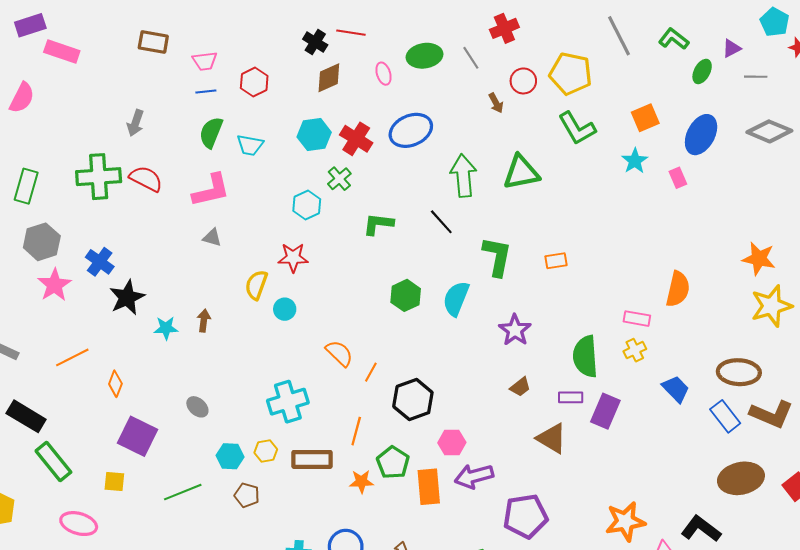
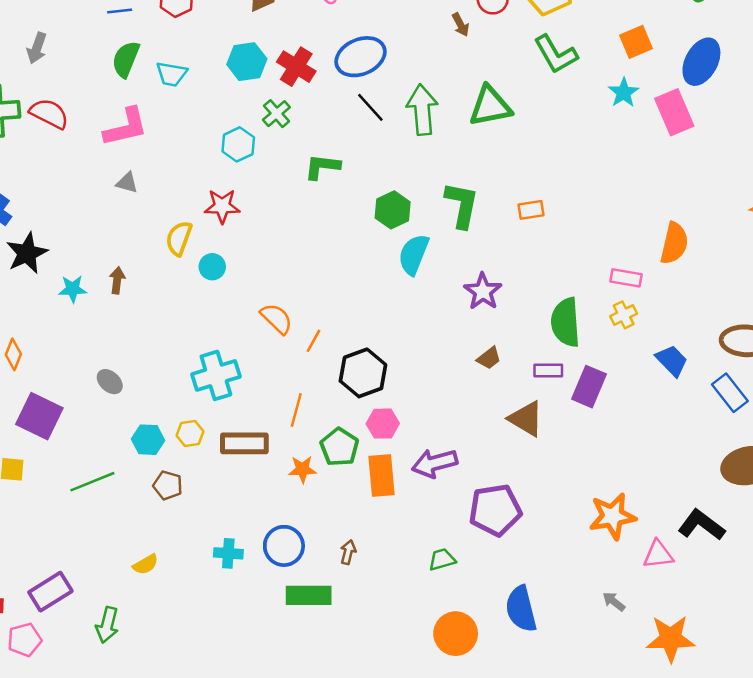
pink rectangle: (678, 178) -> (674, 112), size x1.8
black line: (441, 222) -> (370, 107), moved
green hexagon: (406, 295) -> (393, 210), moved
pink hexagon: (452, 443) -> (383, 424), moved

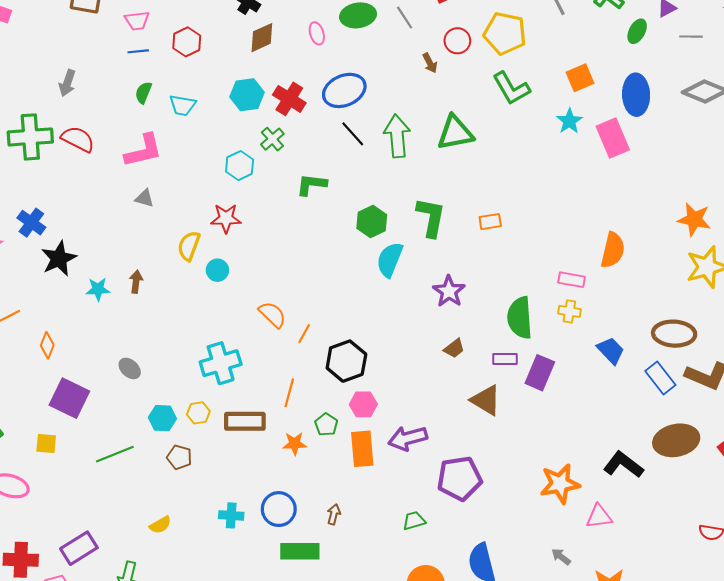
green semicircle: (126, 59) -> (143, 93), size x0.7
blue ellipse: (701, 62) -> (636, 95), turned -30
yellow cross: (624, 315) -> (569, 311), turned 35
green pentagon: (339, 447) -> (326, 424), size x0.7
black L-shape: (701, 525) -> (623, 465), moved

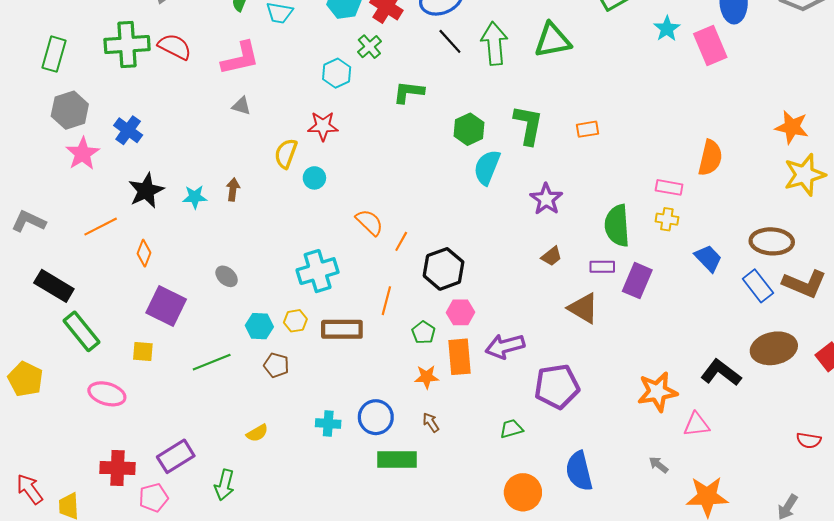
black star: (59, 259) -> (146, 191), moved
orange star: (295, 444) -> (427, 377), moved
brown arrow: (334, 514) -> (431, 422), turned -48

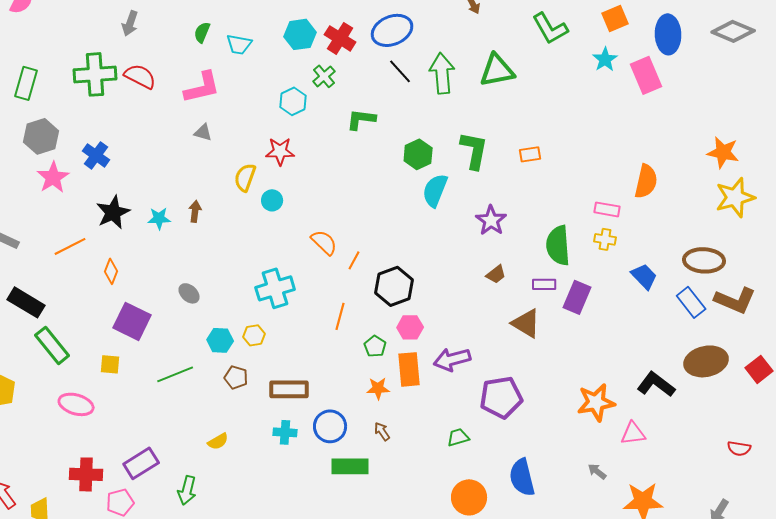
brown rectangle: (342, 329) -> (289, 389), moved

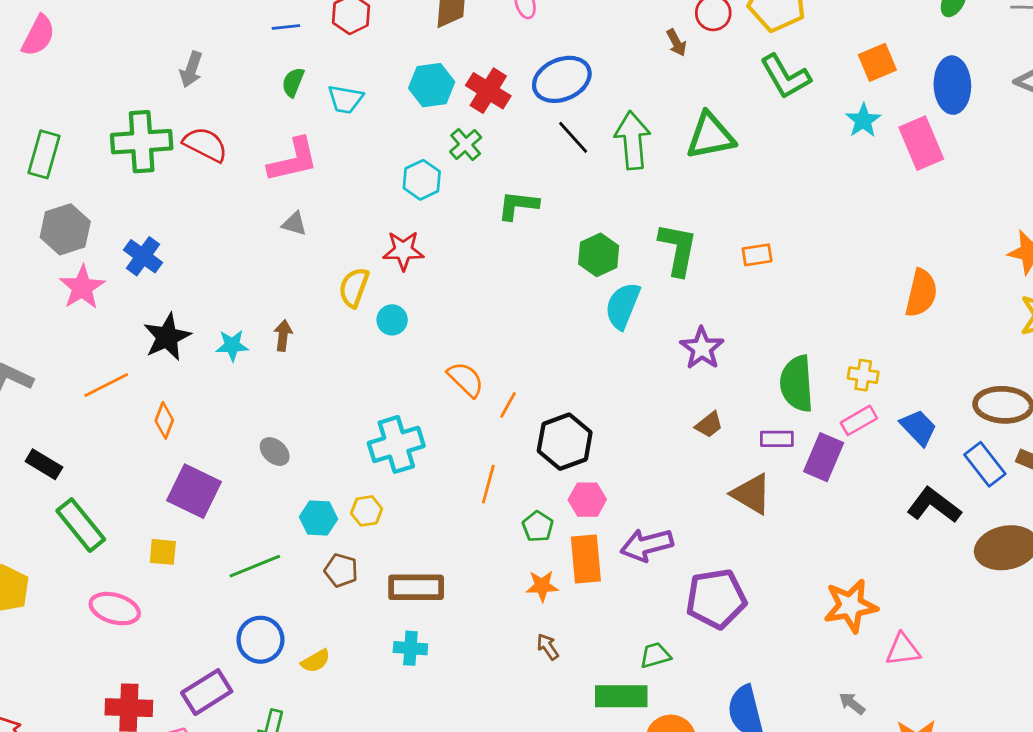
pink rectangle: (607, 209) -> (859, 420), moved, turned -40
black rectangle: (26, 302) -> (44, 464), size x0.7
black L-shape: (656, 384) -> (934, 505), moved
blue circle: (330, 426) -> (260, 640), moved
green rectangle: (350, 466) -> (621, 696), moved

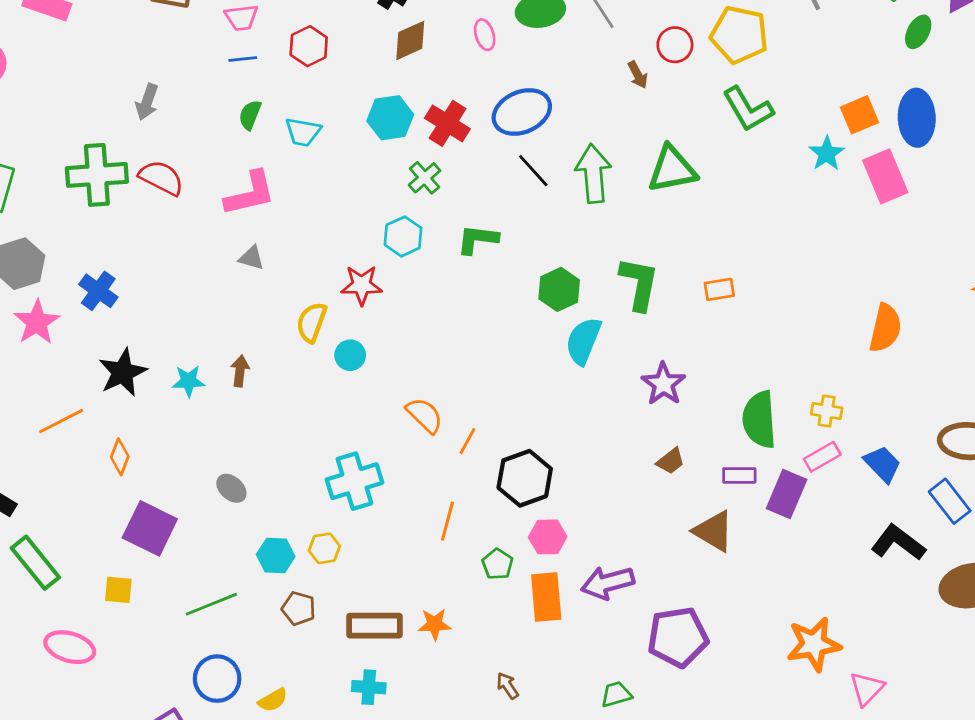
orange square: (877, 62) -> (860, 115), moved
cyan hexagon: (422, 180) -> (403, 236), moved
orange star: (542, 586) -> (435, 624), moved
pink triangle: (903, 650) -> (867, 689), turned -39

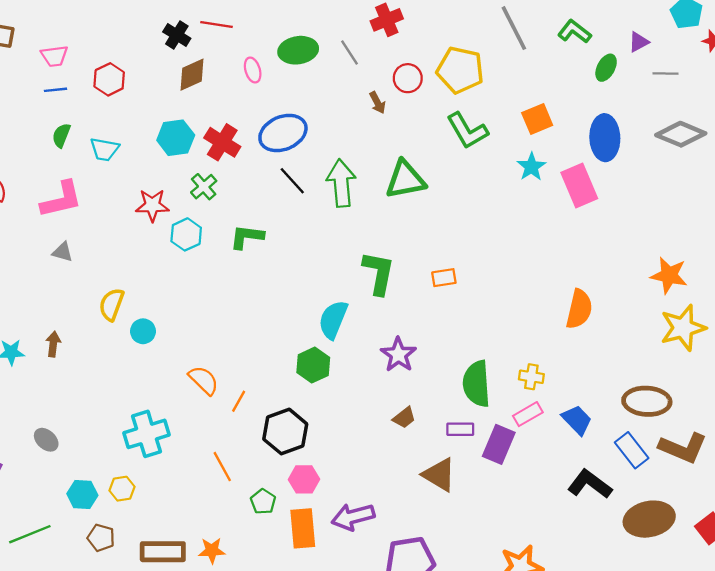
orange square: (860, 115) -> (537, 119), moved
red star: (362, 285) -> (152, 205), moved
green hexagon: (559, 289) -> (313, 365), moved
orange line: (447, 521) -> (222, 467), turned -44

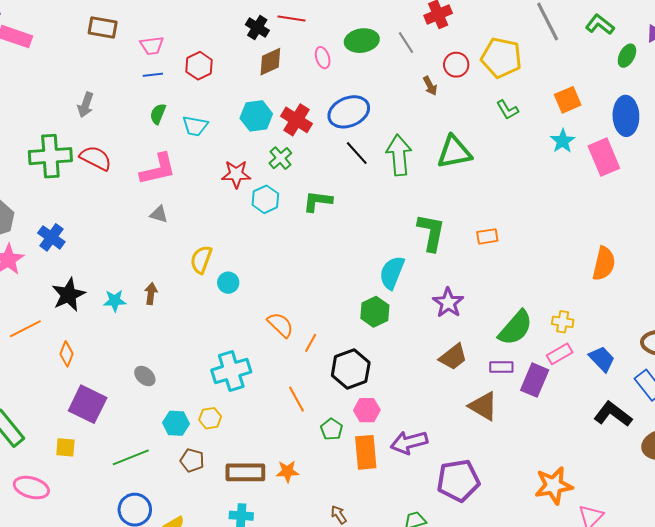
green L-shape: (467, 131) -> (507, 110), size x0.6
green semicircle: (477, 384) -> (515, 328), turned -135
brown trapezoid: (404, 418) -> (453, 357), size x1.4

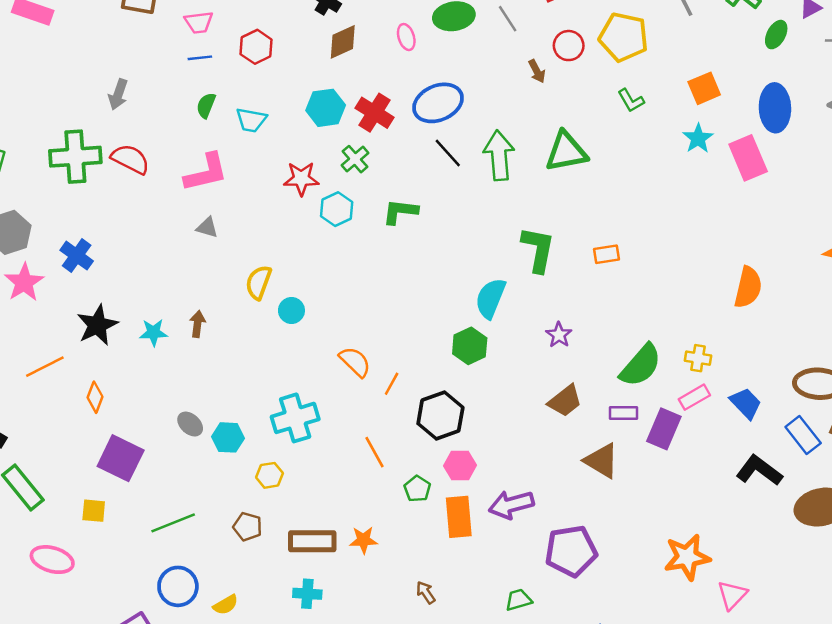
purple star: (448, 303) -> (559, 335), size x0.7
cyan hexagon: (176, 423) -> (228, 437), moved

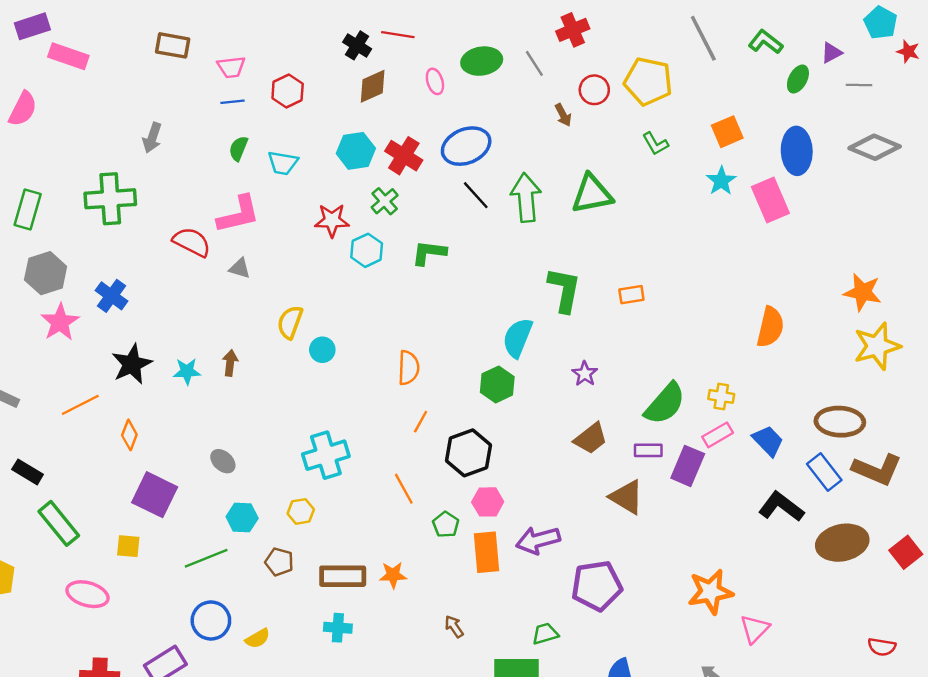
red semicircle: (130, 159) -> (192, 242), moved
orange semicircle: (355, 362) -> (409, 368), moved, turned 48
cyan hexagon: (228, 437) -> (242, 517), moved

